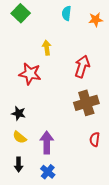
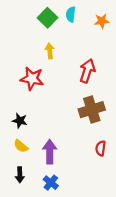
green square: (21, 13) -> (47, 18), moved

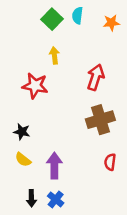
black arrow: (20, 175) -> (31, 198), moved

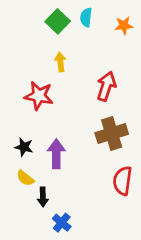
red semicircle: (110, 162) -> (122, 181), size x1.5
purple arrow: (54, 166) -> (56, 154), moved
black arrow: (31, 198) -> (43, 197), moved

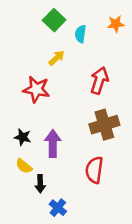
cyan semicircle: (86, 17) -> (80, 34), moved
yellow arrow: (60, 62) -> (57, 58), turned 54
red semicircle: (122, 181) -> (94, 170), moved

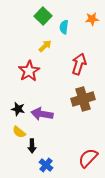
red star: (36, 89) -> (29, 71), turned 30
purple arrow: (53, 143) -> (42, 114), turned -80
red semicircle: (94, 170) -> (88, 158), moved, turned 35

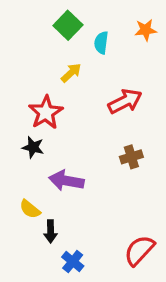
red arrow: (79, 64) -> (125, 101), turned 45
brown cross: (83, 99) -> (131, 157), size x0.6
black star: (18, 109) -> (33, 147), moved

